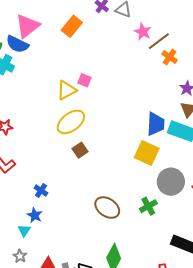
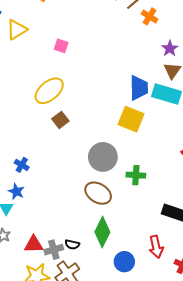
yellow triangle: (67, 90) -> (17, 30), moved
gray circle: (171, 182) -> (103, 157), moved
green cross: (148, 206) -> (136, 175), turned 36
brown ellipse: (107, 208) -> (98, 193), moved

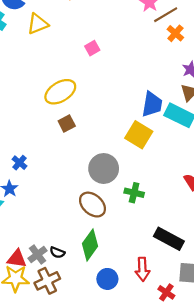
pink square: (61, 46) -> (92, 48), moved, turned 32
red triangle: (34, 244) -> (17, 259), moved
gray cross: (54, 250) -> (38, 255), turned -30

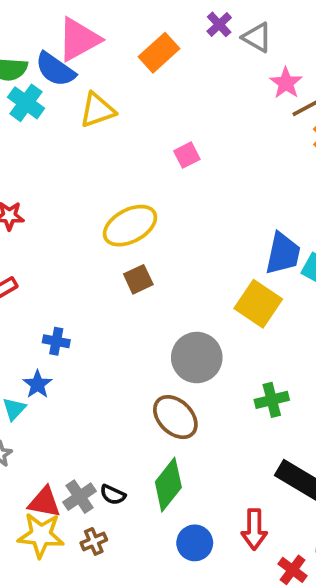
blue cross: (19, 163) -> (56, 341), turned -32
green cross: (134, 193) -> (272, 400), moved, turned -30
brown cross: (47, 281) -> (94, 541), size x0.6

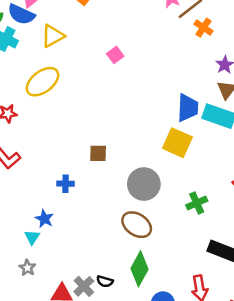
yellow ellipse: (130, 226) -> (42, 82), moved
brown square: (138, 279) -> (98, 153), moved, turned 36
blue cross: (56, 341) -> (66, 184), moved

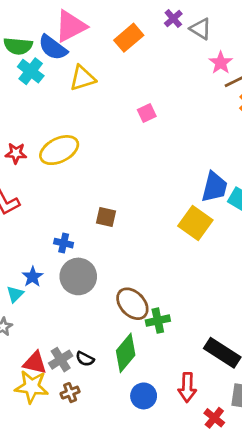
yellow ellipse: (42, 82) -> (59, 150), moved
gray circle: (144, 184) -> (78, 276), moved
green cross: (197, 203) -> (158, 321), moved

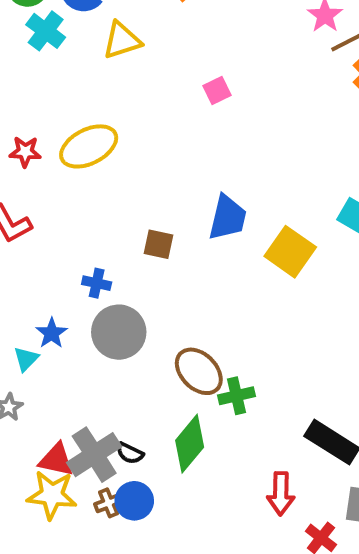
blue trapezoid: (214, 187) -> (228, 218), moved
gray cross: (61, 360) -> (94, 455), size x1.5
blue circle: (144, 396) -> (134, 501), moved

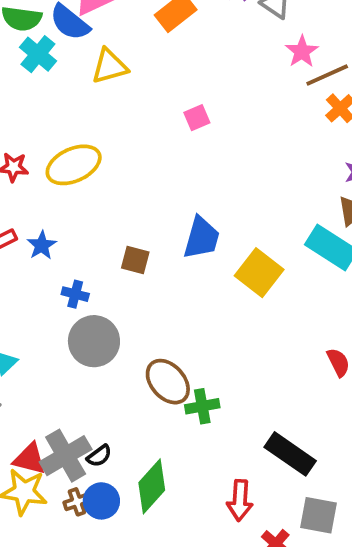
blue star: (52, 333) -> (42, 245), moved
green diamond: (190, 444) -> (152, 486), moved
black semicircle: (130, 453) -> (99, 456), turned -65

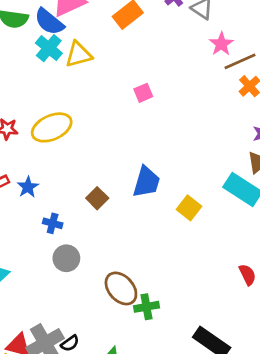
cyan cross: (38, 54) -> (49, 48), moved
brown square: (135, 260) -> (97, 198), turned 30
yellow square: (259, 273) -> (189, 208), size x0.7
gray circle: (94, 341) -> (66, 258), size x0.7

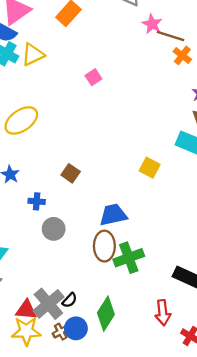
brown line: (240, 61) -> (171, 36), turned 52
blue trapezoid: (146, 182) -> (113, 215), moved, turned -108
brown ellipse: (121, 288) -> (104, 246), turned 52
green cross: (147, 307) -> (129, 258), size x1.4

